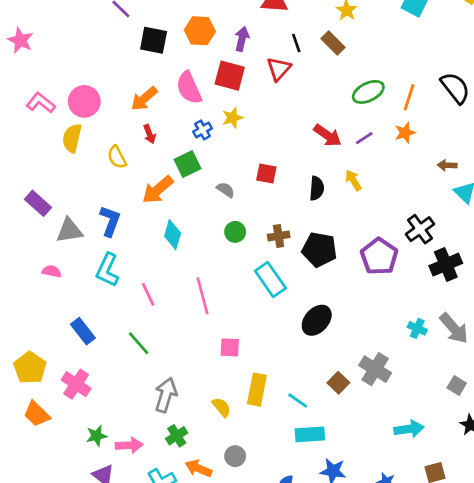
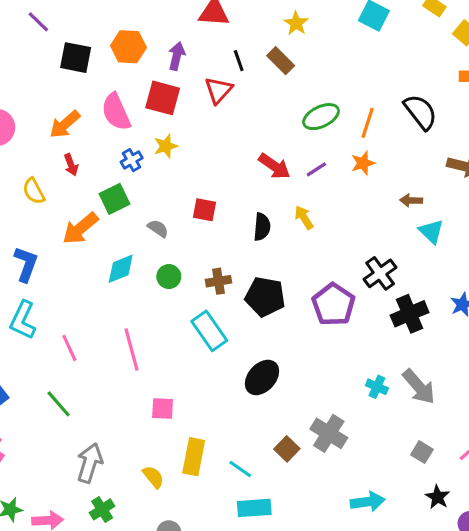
cyan diamond: (173, 235) -> (121, 269), moved, turned 52

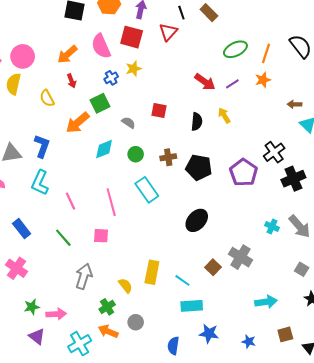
cyan rectangle: (209, 331) -> (147, 190), moved
pink square: (163, 409) -> (101, 236), moved
green cross: (102, 509) -> (107, 307), moved

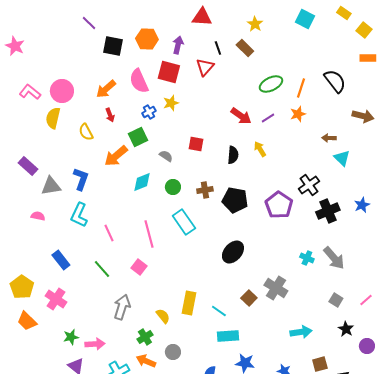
pink square: (101, 236) -> (139, 267), turned 35

